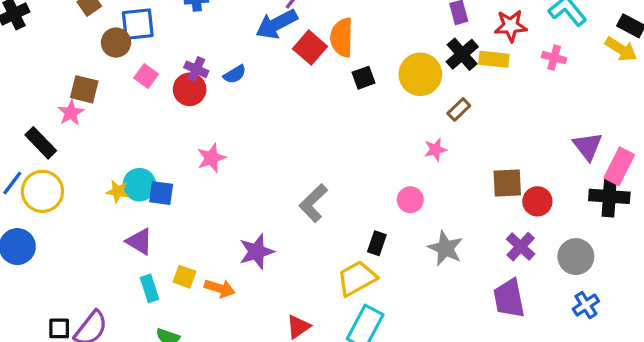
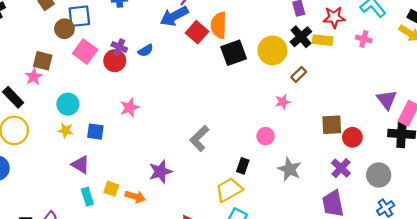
pink square: (146, 76) -> (85, 52), size x1.5
black square: (363, 78) -> (234, 53), size x1.6
cyan circle: (139, 185) -> (68, 104), moved

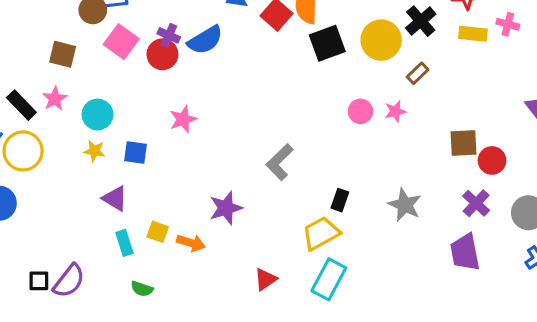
yellow rectangle: (323, 40) -> (473, 34), moved
blue semicircle: (146, 50) -> (205, 40), size x1.6
pink star: (34, 77) -> (55, 99), moved
pink circle: (266, 136) -> (361, 111), moved

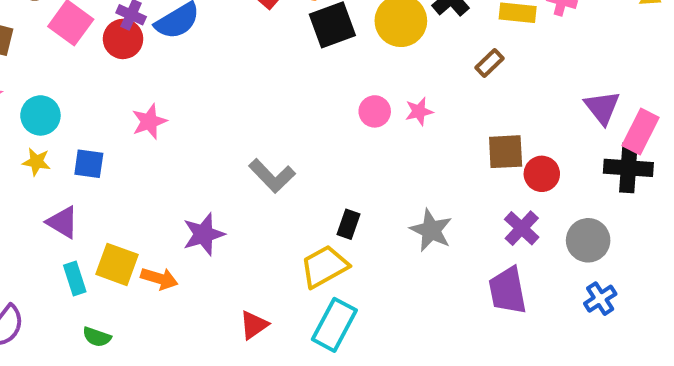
brown rectangle: (418, 73) -> (489, 63), moved
gray L-shape: (280, 162) -> (272, 176), turned -90
yellow square: (158, 232) -> (117, 264), size x1.5

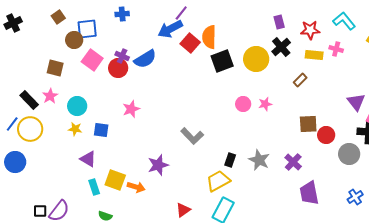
purple cross: (522, 228) -> (293, 162), moved
gray star: (431, 230) -> (259, 160), moved
gray circle: (588, 240) -> (349, 154), moved

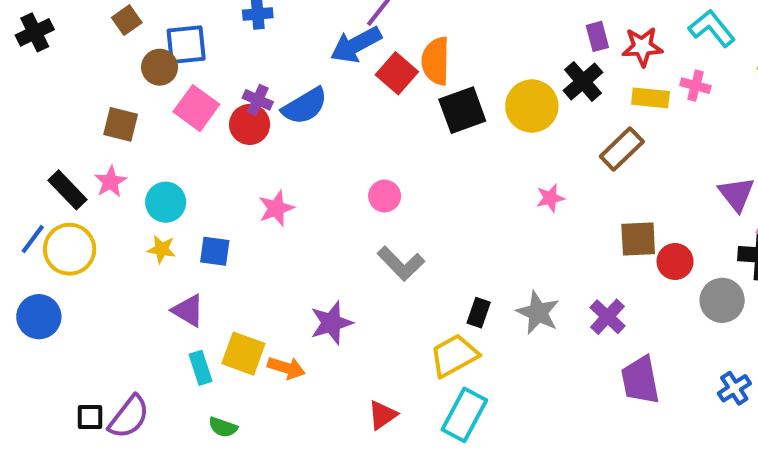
purple rectangle: (279, 22) -> (597, 36), moved
brown rectangle: (300, 80) -> (622, 149), size x1.5
pink circle: (243, 104) -> (385, 196), moved

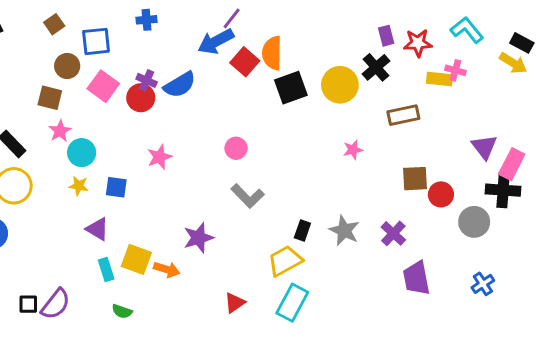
brown circle: (160, 67) -> (67, 66), moved
yellow rectangle: (650, 98) -> (440, 79), moved
brown rectangle: (622, 149) -> (403, 115), turned 32
pink star: (110, 182) -> (60, 131), moved

